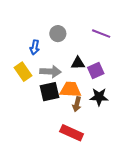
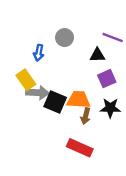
black triangle: (78, 63) -> (97, 55), moved
gray arrow: (50, 72) -> (38, 93), moved
black square: (49, 92) -> (55, 102), turned 36

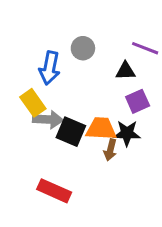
blue arrow: (39, 53) -> (50, 68), size x1.5
black star: (110, 108) -> (127, 133), moved
red rectangle: (80, 148) -> (54, 191), moved

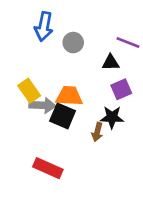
blue arrow: (50, 68) -> (44, 27), moved
orange trapezoid: (101, 129) -> (69, 96), moved

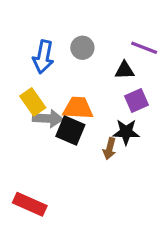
blue arrow: (44, 27) -> (43, 57), moved
red rectangle: (48, 168) -> (30, 204), moved

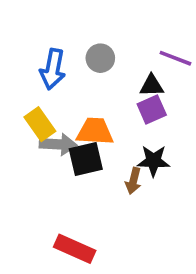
purple square: (137, 100) -> (152, 109), moved
black square: (70, 131) -> (86, 159), turned -36
red rectangle: (30, 204) -> (75, 249), moved

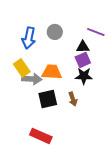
black square: (86, 159) -> (48, 99), moved
black star: (153, 161) -> (84, 76), moved
brown arrow: (133, 181) -> (73, 99), turned -32

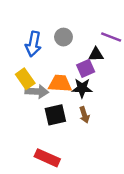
purple square: (83, 60) -> (86, 68), moved
black star: (84, 76) -> (82, 88), moved

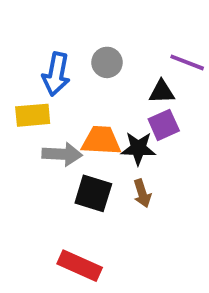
purple square: (86, 68) -> (164, 125), moved
yellow rectangle: (25, 79) -> (33, 115), moved, turned -60
black square: (55, 115) -> (93, 193), turned 30

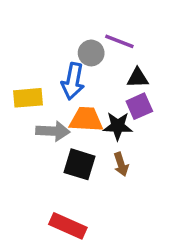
purple line: (187, 62) -> (119, 41), moved
blue arrow: (56, 74) -> (73, 81), moved

